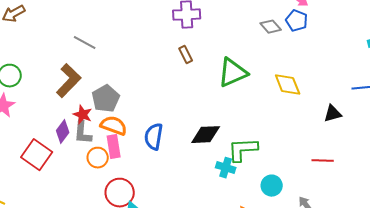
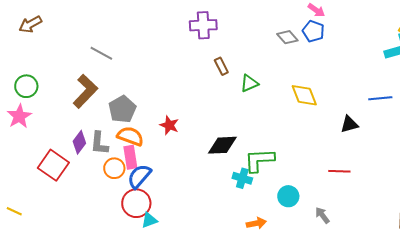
brown rectangle: (186, 55) -> (221, 66), moved
green triangle: (233, 73) -> (249, 83), size x0.6
red star: (83, 115) -> (169, 125), moved
blue semicircle: (154, 137) -> (139, 176), moved, turned 32

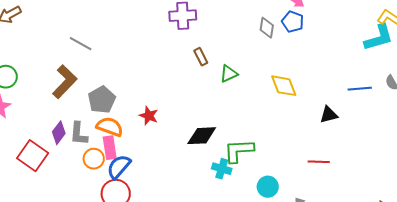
gray diamond: (287, 37) -> (267, 28), turned 50

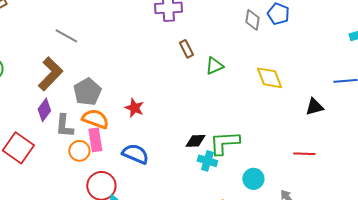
purple diamond: (59, 133) -> (44, 110), moved
black diamond: (202, 136) -> (195, 141), moved, size x0.7
blue semicircle: (119, 167) -> (135, 154), moved, turned 72

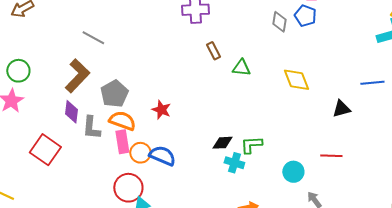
green triangle: (214, 66) -> (241, 68), turned 30
purple diamond: (44, 110) -> (71, 112), turned -30
green L-shape: (224, 143) -> (251, 145), size x0.7
orange circle: (79, 151) -> (140, 153), moved
cyan circle: (253, 179) -> (293, 172), moved

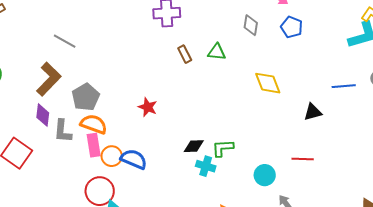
blue pentagon: (305, 16) -> (292, 27), moved
green triangle: (241, 68) -> (217, 52), moved
red star: (161, 110) -> (148, 107), moved

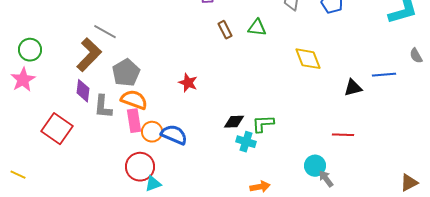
gray line: (65, 41) -> (105, 32), moved
blue line: (344, 86) -> (384, 75), moved
cyan circle: (265, 175) -> (315, 166), moved

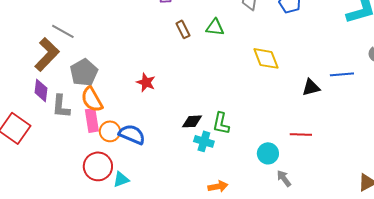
orange semicircle: (134, 100) -> (92, 99), turned -140
green L-shape: (263, 124) -> (221, 123), turned -75
cyan circle: (315, 166) -> (268, 153), moved
cyan triangle: (153, 184) -> (121, 179), moved

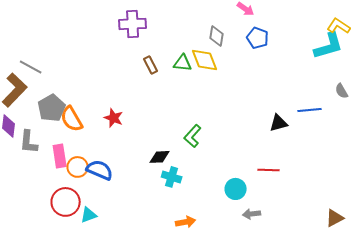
yellow diamond: (266, 58) -> (205, 60), moved
orange semicircle: (92, 99) -> (72, 119), moved
green L-shape: (221, 123) -> (193, 136), moved, turned 30
gray arrow: (284, 178) -> (252, 214), turned -60

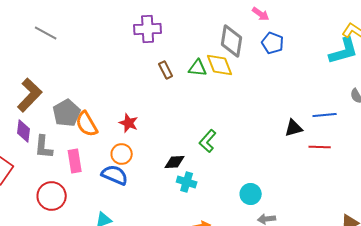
gray diamond: (217, 36) -> (232, 41), size x1.5
gray line: (31, 67) -> (46, 33), moved
orange circle: (78, 167) -> (122, 154), moved
red line: (269, 170) -> (320, 147), moved
red circle: (66, 202) -> (52, 196), moved

